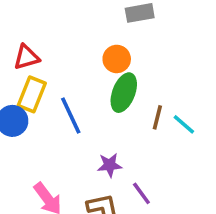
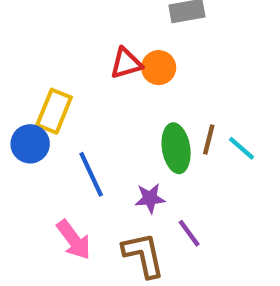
red triangle: (26, 57) -> (126, 63), moved
green ellipse: (124, 93) -> (176, 148), moved, turned -30
blue line: (71, 116) -> (91, 174), moved

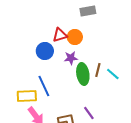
yellow rectangle: (54, 111) -> (27, 96), moved, turned 66
blue circle: (30, 144) -> (45, 51), moved
purple star: (150, 198) -> (71, 58), moved

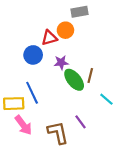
orange circle: (75, 37) -> (65, 30), moved
green ellipse: (83, 74) -> (74, 80), turned -30
cyan line: (113, 74) -> (106, 99), moved

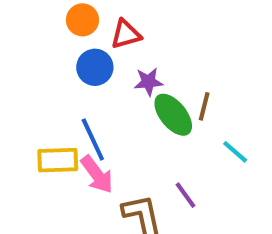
orange circle: (65, 30) -> (82, 20), moved
pink arrow: (23, 125) -> (97, 175), moved

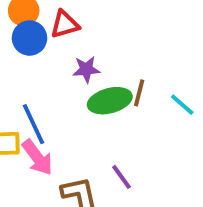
blue circle: (95, 67) -> (30, 38), moved
green ellipse: (173, 115) -> (110, 101), turned -66
cyan line: (235, 152) -> (182, 105), moved

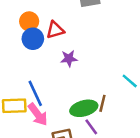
brown line: (139, 93) -> (102, 103), moved
green ellipse: (110, 101) -> (84, 108), moved

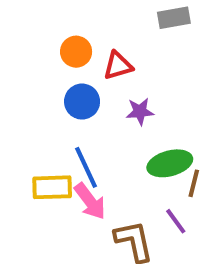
blue circle: (33, 39) -> (82, 102), moved
green ellipse: (84, 108) -> (170, 163), moved

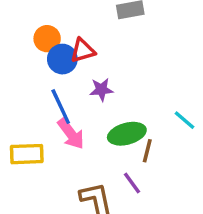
blue circle: (82, 102) -> (62, 59), moved
blue line: (86, 167) -> (61, 107), moved
pink arrow: (90, 201) -> (71, 134), moved

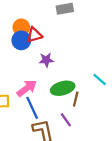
orange circle: (47, 39) -> (21, 27), moved
blue line: (61, 107) -> (32, 108), moved
pink arrow: (71, 134) -> (27, 88), turned -90

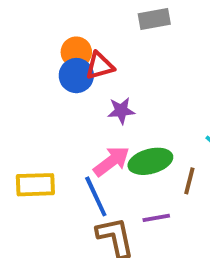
pink arrow: (27, 88) -> (111, 161), moved
brown line: (76, 99) -> (189, 181), moved
purple line: (66, 120) -> (156, 218), turned -64

